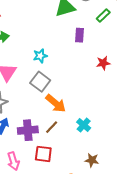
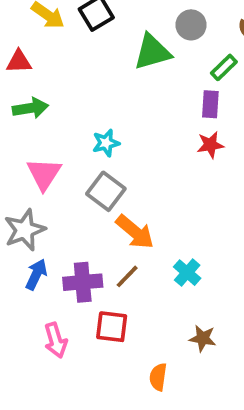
purple rectangle: (79, 35) -> (210, 104), moved
red star: (103, 63) -> (210, 145), moved

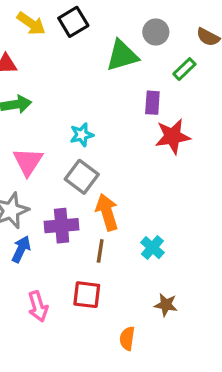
purple rectangle: (210, 104) -> (152, 103), moved
red star: (210, 145) -> (173, 136), size x1.5
orange arrow: (135, 232) -> (107, 212), turned -147
brown line: (127, 276) -> (100, 251), turned -35
purple cross: (83, 282) -> (62, 226), moved

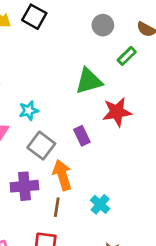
black square: (73, 22) -> (34, 17), turned -30
green triangle: (122, 56) -> (89, 81), moved
purple rectangle: (152, 103) -> (82, 136), moved, turned -30
cyan star: (82, 135) -> (29, 111), moved

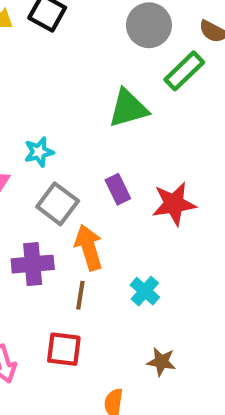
gray circle: (103, 25) -> (149, 25), size x1.4
green rectangle: (127, 56) -> (184, 71), size x1.4
red star: (117, 112) -> (174, 204), moved

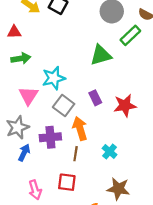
cyan star: (39, 152) -> (54, 78), size x1.5
brown star: (161, 362) -> (118, 189), size x1.5

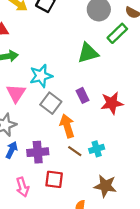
purple cross: (50, 137) -> (38, 152), moved
cyan cross: (110, 152) -> (97, 149), turned 32
brown line: (76, 154) -> (75, 151), moved, turned -64

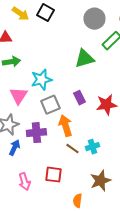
gray square: (51, 103) -> (50, 105), turned 30
purple cross: (38, 152) -> (36, 133), moved
brown star: (105, 186) -> (100, 181), turned -30

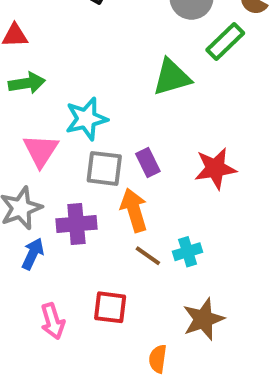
purple rectangle: (79, 98) -> (148, 162), moved
gray square: (50, 105) -> (104, 168), turned 30

